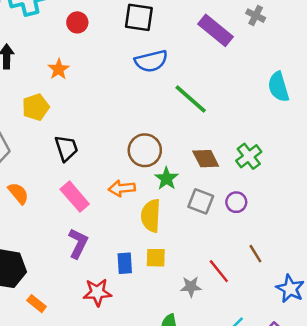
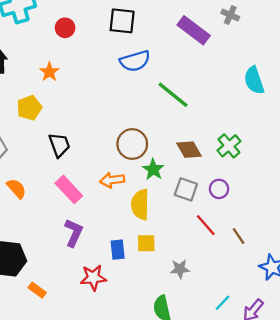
red line: (219, 271) -> (206, 225), moved

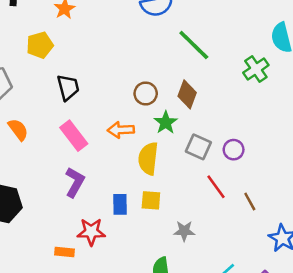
brown circle: (132, 144) -> (146, 93), size x0.7
green cross: (229, 146) -> (256, 69), moved
brown diamond: (189, 150) -> (187, 94), moved, turned 45
orange rectangle: (37, 290) -> (65, 252), moved, turned -36

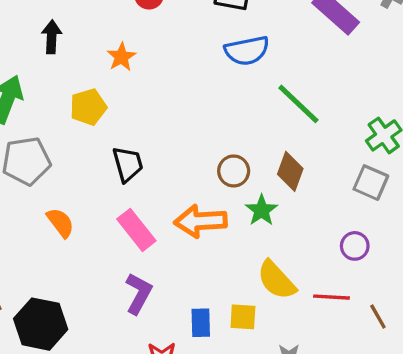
orange arrow: (121, 130) -> (201, 221), size x1.4
gray square: (198, 147) -> (371, 183), moved
yellow semicircle: (148, 159) -> (276, 280), moved, turned -48
red line: (216, 187) -> (331, 297), turned -50

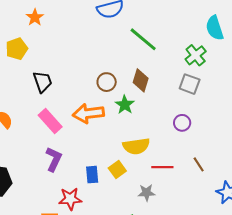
yellow semicircle: (276, 280) -> (136, 146), turned -52
red line: (331, 297) -> (162, 167), moved
yellow square: (243, 317) -> (117, 169), turned -36

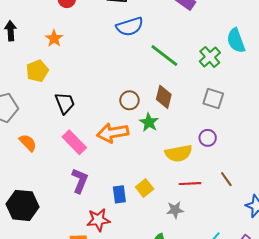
green cross: (196, 55) -> (210, 57), moved
yellow semicircle: (136, 146) -> (179, 153), moved

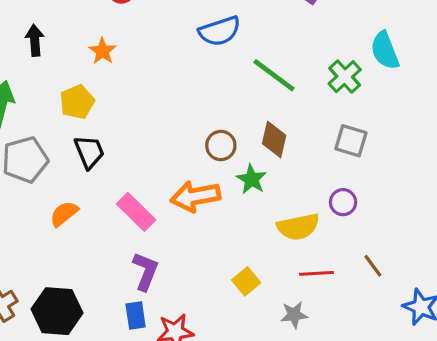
black trapezoid: (65, 103) -> (89, 152), moved
orange semicircle: (28, 143) -> (64, 214), turned -84
blue rectangle: (119, 194) -> (136, 315), moved

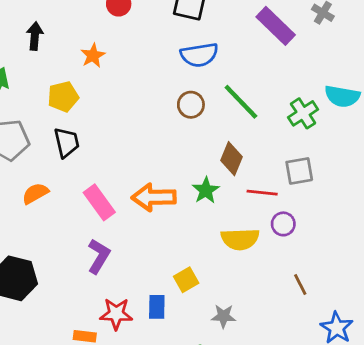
cyan semicircle: (385, 51) -> (342, 96), turned -68
gray square: (351, 141) -> (299, 171), turned -36
brown circle: (221, 146) -> (191, 105), moved
red line: (317, 273) -> (262, 193), moved
blue rectangle: (136, 315) -> (157, 307), moved

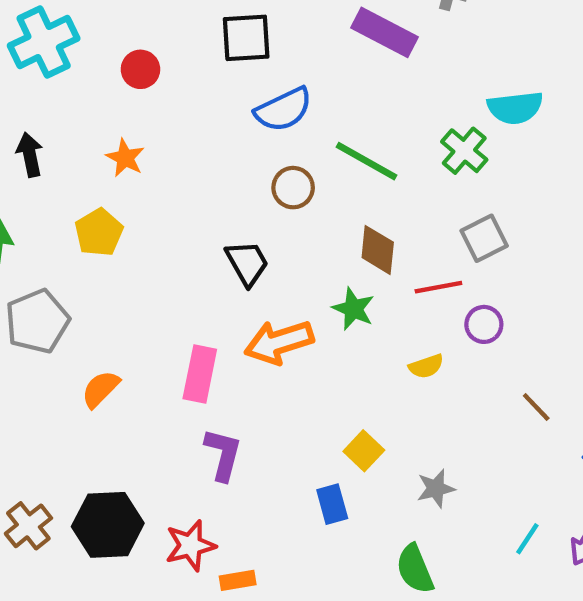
black trapezoid: (67, 142) -> (247, 263), moved
pink rectangle: (99, 202) -> (200, 374), turned 64
yellow semicircle: (240, 239) -> (426, 366), size x0.6
red star: (116, 314) -> (190, 546), moved

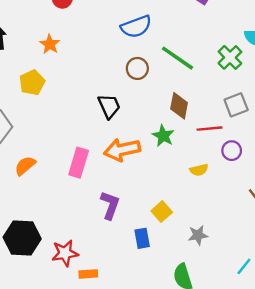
purple L-shape: (223, 454) -> (110, 205), moved

